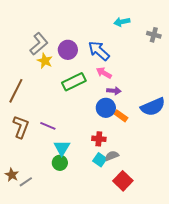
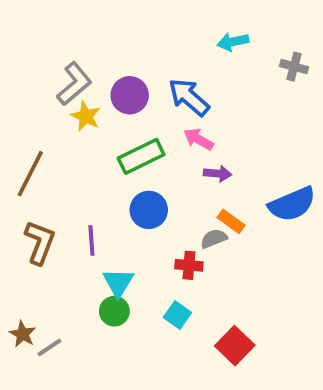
blue circle: (106, 108) -> (149, 210), moved
purple line: (48, 126) -> (91, 240), turned 63
gray semicircle: (112, 156) -> (214, 239), moved
cyan square: (100, 160) -> (177, 315), moved

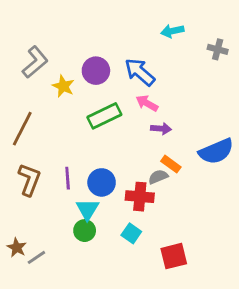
gray L-shape: (74, 84) -> (35, 62), moved
blue circle: (149, 210) -> (102, 182), moved
red cross: (189, 265) -> (140, 197), size x1.4
red square: (235, 346) -> (174, 256), turned 32

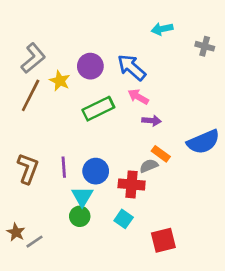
brown line: (22, 129) -> (31, 95), moved

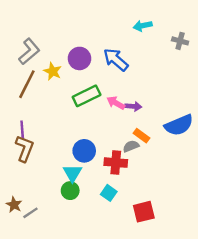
pink arrow: (138, 97) -> (116, 103), moved
purple line: (64, 167) -> (22, 130), moved

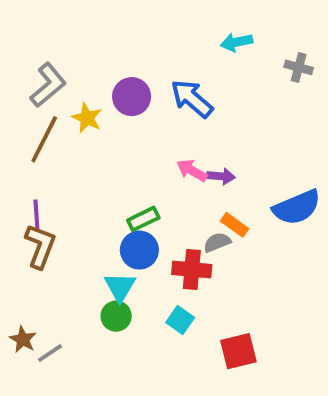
green rectangle: (87, 96) -> (143, 219), moved, size x0.7

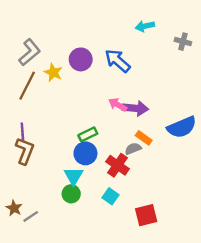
purple arrow: (221, 176) -> (135, 108), size x1.5
red cross: (192, 269) -> (118, 165), turned 30

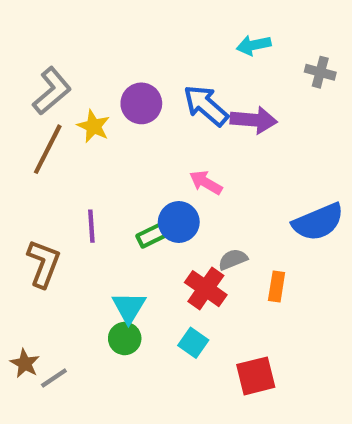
purple arrow: (135, 108) -> (254, 120), moved
purple line: (22, 132) -> (91, 226), moved
orange rectangle: (144, 138) -> (277, 286), moved, turned 63
blue circle: (85, 153) -> (179, 222), moved

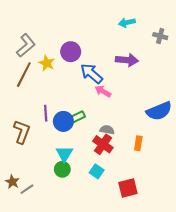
blue arrow: (206, 105) -> (91, 74), moved
blue circle: (179, 222) -> (63, 121), moved
gray semicircle: (233, 259) -> (107, 130), moved, turned 32

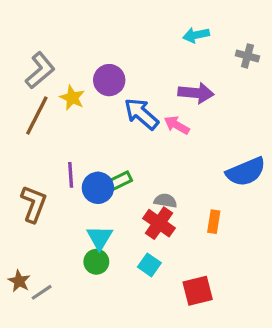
pink arrow: (103, 91) -> (177, 125), moved

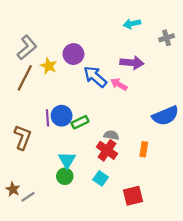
gray cross: (247, 56) -> (167, 38), turned -32
blue circle: (98, 188) -> (62, 116), moved

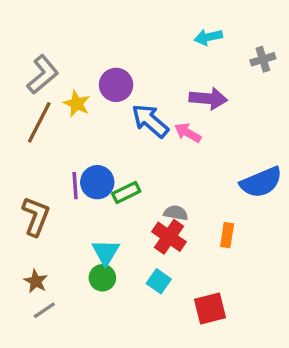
brown star: (13, 189) -> (36, 281), moved

